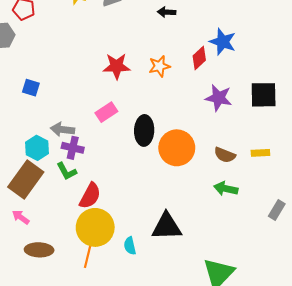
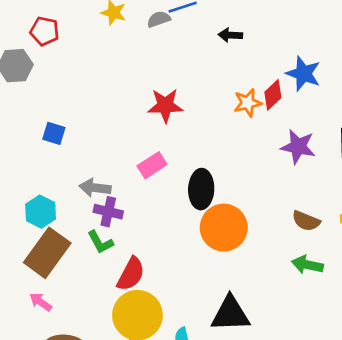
orange star: (159, 66) -> (248, 103), moved
cyan hexagon: (37, 148) -> (41, 212), moved
orange circle: (177, 148) -> (224, 228), moved

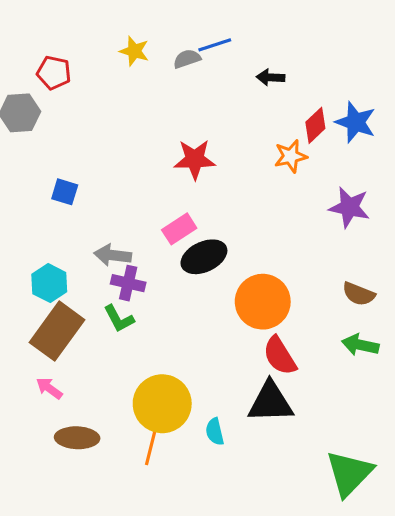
red diamond: (273, 95) -> (315, 125), moved
black ellipse: (201, 189) -> (204, 257), moved, turned 63
red semicircle: (131, 274) -> (280, 356), moved, turned 120

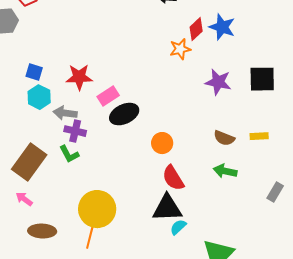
red star: (195, 159) -> (79, 77), moved
cyan hexagon: (49, 283) -> (39, 97), moved
orange circle: (263, 302) -> (162, 143), size x0.6
cyan semicircle: (215, 432) -> (178, 227), moved, turned 60

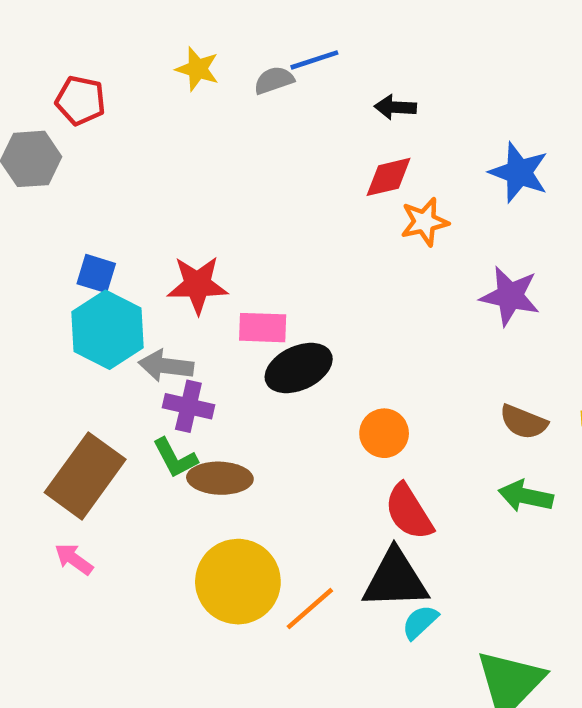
red diamond: (196, 29) -> (389, 177), moved, turned 30
pink rectangle: (108, 96) -> (263, 328), turned 35
cyan hexagon: (39, 97) -> (108, 330), size x1.4
brown ellipse: (42, 231) -> (220, 478), moved
orange line: (90, 236) -> (310, 609), moved, turned 35

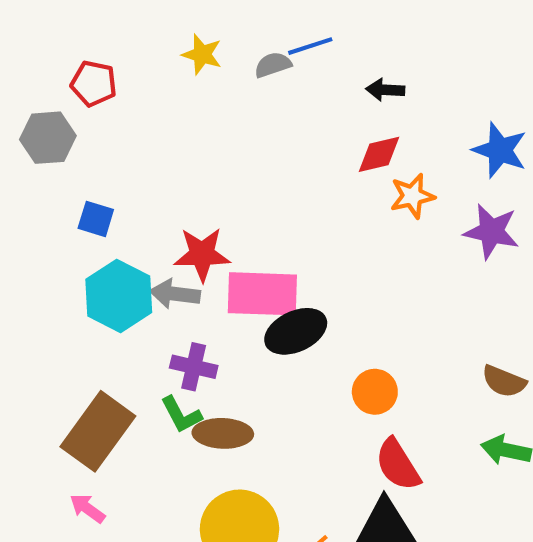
blue square: (96, 274) -> (96, 219), moved
purple star: (510, 296) -> (491, 231), moved
pink rectangle: (263, 328) -> (262, 294), size x1.6
gray arrow: (166, 366) -> (175, 294), moved

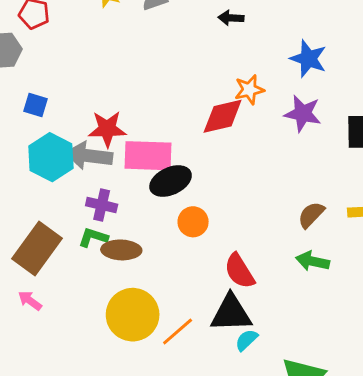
red diamond: (379, 154) -> (223, 116), moved, size x1.4
gray arrow: (175, 294) -> (89, 156), size x1.4
brown semicircle: (504, 381) -> (311, 215), turned 112
orange circle: (375, 392) -> (193, 222), moved
green L-shape: (181, 415) -> (93, 237), turned 136

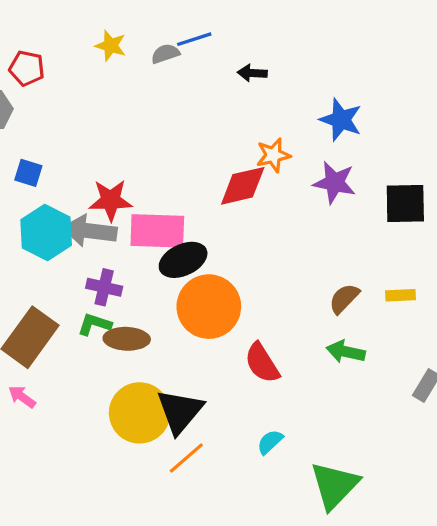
orange circle: (193, 222) -> (209, 307), size x1.8
black triangle: (231, 313) -> (180, 411), moved, turned -48
orange line: (178, 332) -> (186, 458), moved

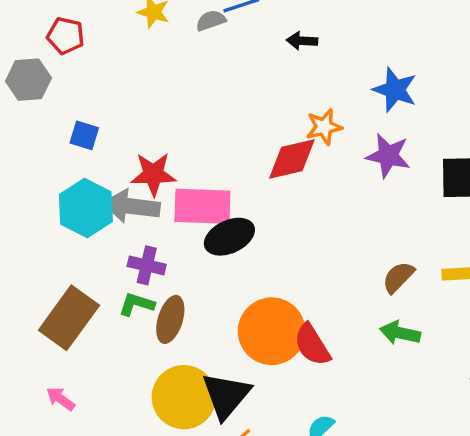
blue square: (28, 173) -> (84, 135), moved
orange circle: (209, 307) -> (272, 331), moved
brown ellipse: (127, 339) -> (170, 319), turned -75
pink arrow: (22, 397) -> (61, 399), moved

